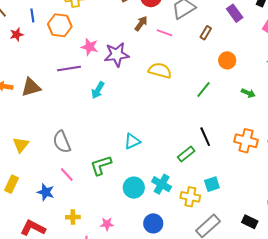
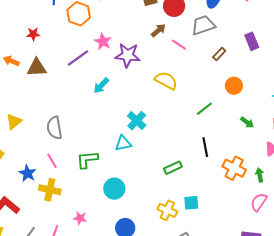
red star: (17, 35) -> (33, 34), moved
purple line: (69, 68) -> (78, 58), turned -40
black line: (205, 137) -> (205, 147), moved
cyan cross: (162, 184) -> (137, 121), moved
yellow cross: (73, 217) -> (50, 190), moved, size x1.5

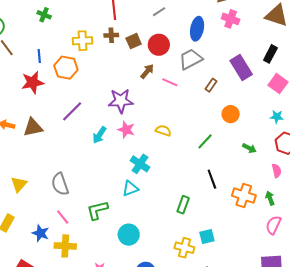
red star: (33, 34) -> (33, 82), moved, size x1.6
purple rectangle: (252, 41) -> (241, 67), size x1.4
pink star: (103, 42) -> (126, 130), moved
yellow semicircle: (166, 80) -> (163, 131), moved, size x0.7
green rectangle: (173, 168) -> (183, 205), turned -36

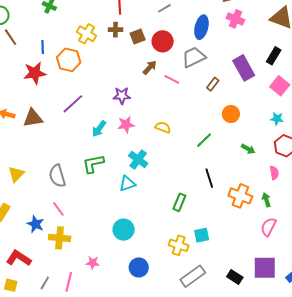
yellow cross: (82, 41) -> (86, 34), turned 30
purple star: (121, 101) -> (122, 96), size x0.7
pink star: (126, 130) -> (126, 125), turned -30
green L-shape: (97, 210) -> (93, 164), moved

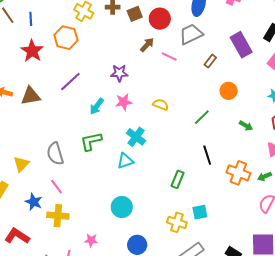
blue line: (43, 47) -> (31, 19), moved
red star: (35, 73) -> (32, 51), turned -30
yellow triangle: (16, 174) -> (21, 164), moved
green arrow: (266, 200) -> (264, 176), turned -96

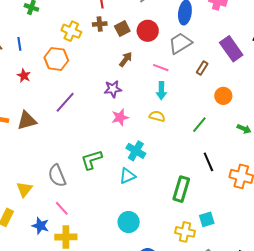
brown arrow: (147, 45) -> (126, 59), moved
red star: (32, 51) -> (24, 76), size x0.6
cyan arrow: (97, 106) -> (161, 91), moved, turned -30
green rectangle: (177, 179) -> (181, 189), size x1.4

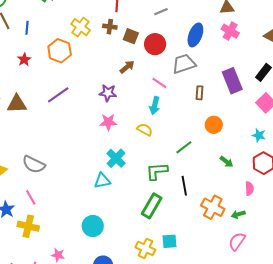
brown square: (122, 29) -> (131, 36), turned 35
brown rectangle: (202, 68) -> (200, 93), turned -40
green L-shape: (92, 160) -> (157, 171), moved
gray semicircle: (57, 176) -> (34, 164), turned -55

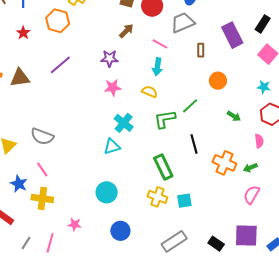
green L-shape: (157, 171) -> (165, 119), moved
green rectangle: (152, 206) -> (163, 167), turned -50
yellow cross: (145, 248) -> (157, 197), moved

